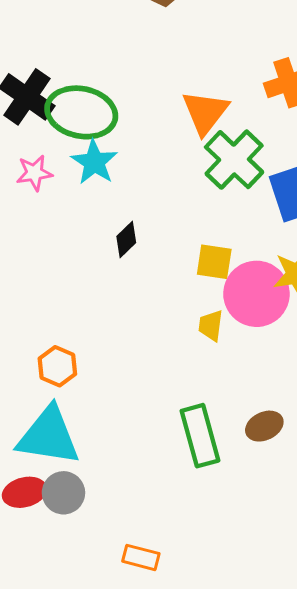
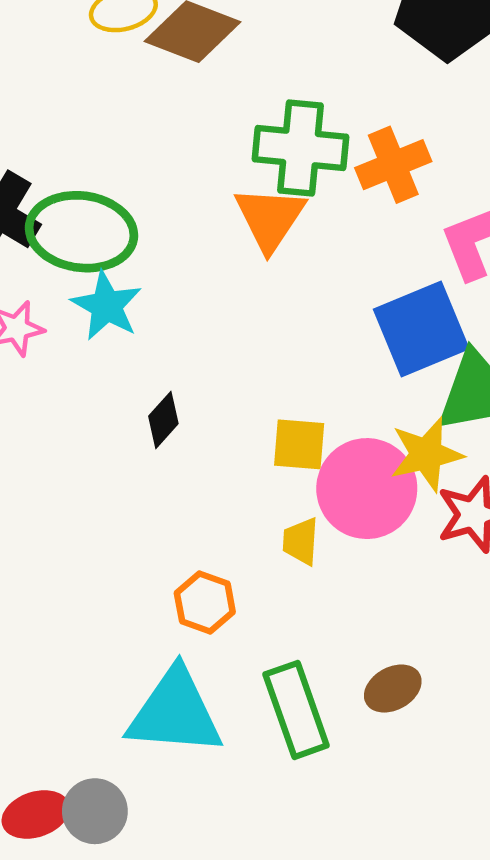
green cross: (234, 160) -> (300, 148), moved, turned -34
orange hexagon: (57, 366) -> (205, 602), moved
cyan triangle: (49, 436) -> (175, 712), moved

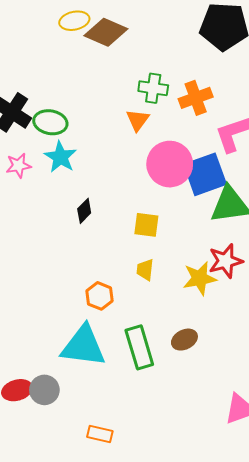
green cross: (300, 148) -> (153, 88), size x0.7
orange triangle: (270, 218) -> (138, 120), size x0.7
green ellipse: (81, 232) -> (50, 122), size x0.7
yellow star: (426, 454) -> (200, 278), moved
pink circle: (367, 489) -> (170, 164), moved

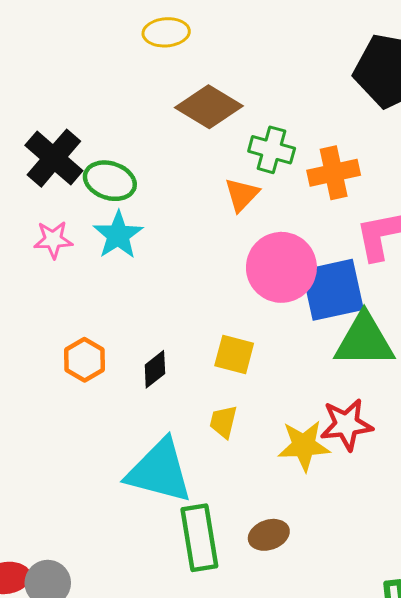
brown diamond: (106, 32) -> (209, 107), moved
black diamond: (84, 211) -> (155, 369), moved
orange hexagon: (99, 296) -> (84, 360), moved
cyan triangle: (83, 346) -> (159, 471), moved

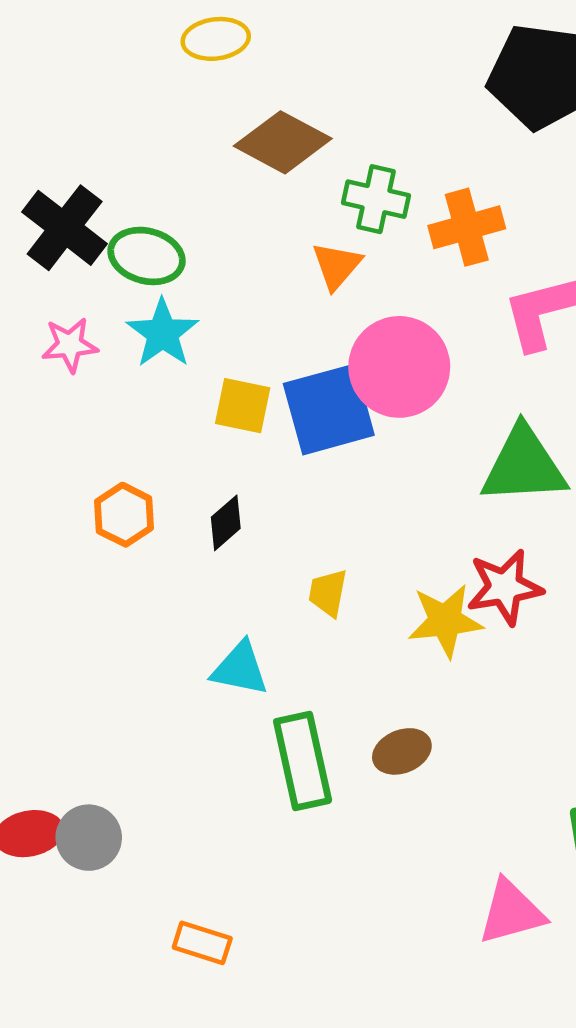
blue square: (333, 290) -> (329, 409), moved
yellow square: (234, 354) -> (243, 406), moved
cyan triangle: (159, 471) -> (240, 669), size x0.6

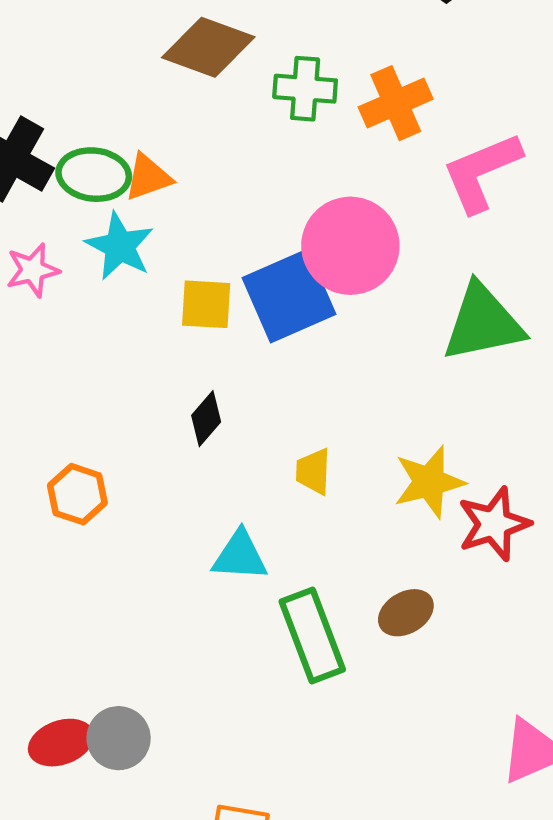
orange triangle: (337, 266) -> (148, 177), moved, turned 38
orange hexagon: (124, 515) -> (77, 494), moved
red star: (505, 587) -> (494, 524), moved

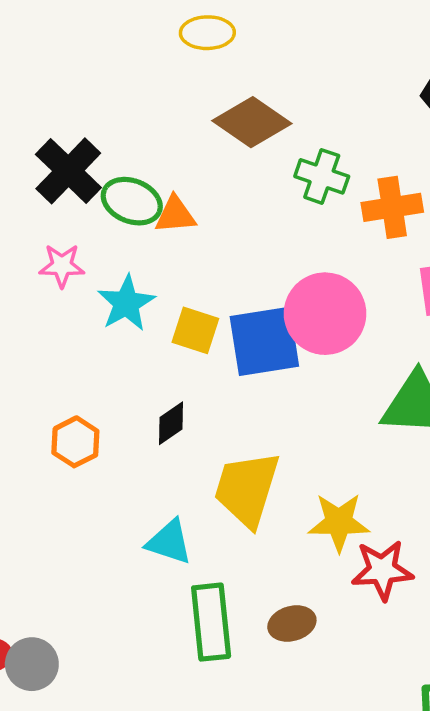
cyan star: (120, 246) -> (126, 303), moved
yellow trapezoid: (313, 471) -> (247, 489), size x2.0
orange hexagon: (77, 494) -> (75, 442), moved

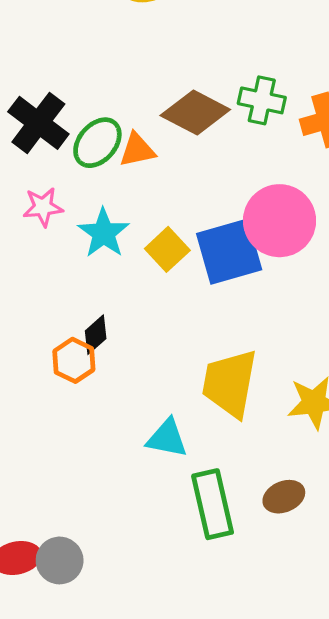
brown diamond: (252, 122) -> (195, 113), moved
green ellipse: (132, 201) -> (97, 143), turned -63
yellow square: (195, 330) -> (167, 249), turned 36
black diamond: (171, 423) -> (96, 335), moved

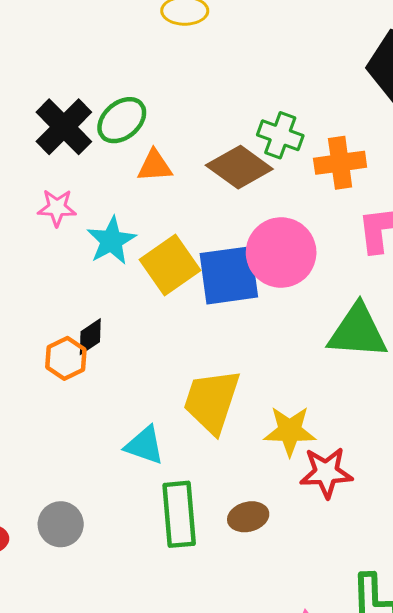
brown diamond: (195, 113) -> (239, 167), moved
green ellipse: (97, 143) -> (122, 120), moved
yellow square: (167, 249) -> (170, 265), size x1.4
gray circle: (60, 560) -> (61, 524), moved

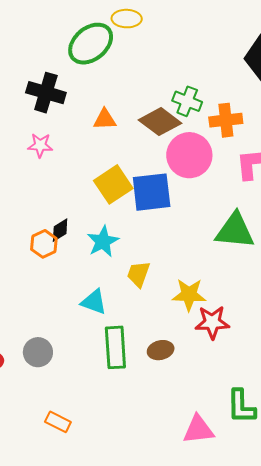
green ellipse: (122, 120) -> (91, 44), moved, size x1.4
black cross: (64, 127) -> (46, 93), turned -30
cyan star: (111, 241) -> (103, 241), moved
pink circle: (281, 253) -> (189, 155), moved
yellow trapezoid: (212, 401) -> (138, 274), size x0.6

